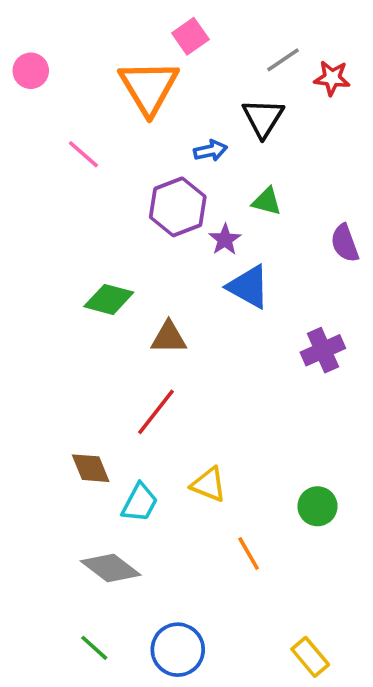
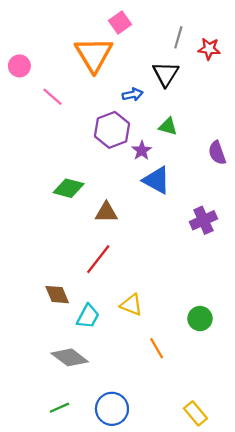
gray line: (283, 60) -> (178, 37), turned -40
pink circle: (31, 71) -> (19, 66), moved
green line: (94, 648) -> (59, 408), turned -66

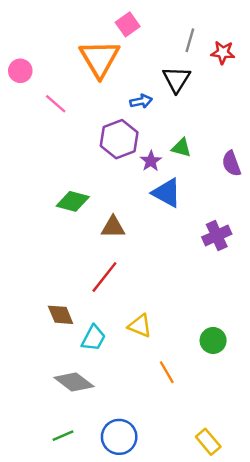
green triangle: (168, 127) -> (181, 148), moved

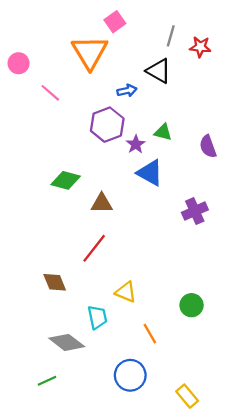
black triangle: (176, 79) -> (159, 71), turned -32
cyan trapezoid: (93, 338) -> (97, 317), moved, turned -40
green line: (63, 436) -> (47, 381), moved
blue circle: (119, 437) -> (130, 375), moved

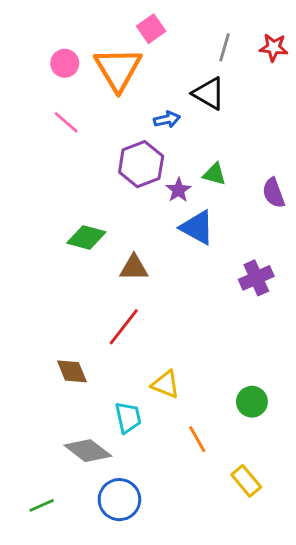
red star: (200, 47) -> (274, 47), moved
pink circle: (19, 63) -> (65, 63), moved
blue circle: (130, 375) -> (119, 500), moved
green line: (47, 381) -> (42, 505), moved
yellow rectangle: (187, 396) -> (246, 481), moved

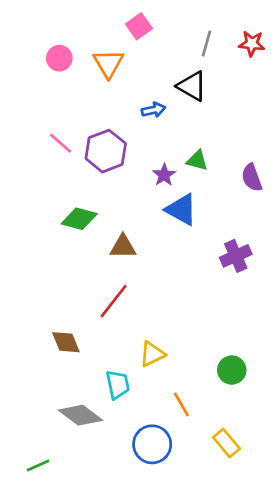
orange triangle: (118, 69) -> (108, 64), size x0.7
pink line: (66, 122) -> (61, 143), moved
purple hexagon: (141, 164) -> (106, 151), moved
yellow triangle: (166, 384) -> (152, 354), turned -48
blue circle: (119, 500) -> (152, 444), moved

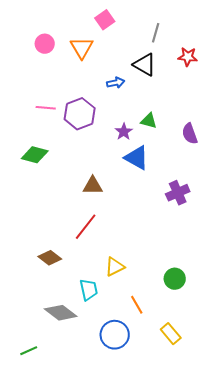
red star: (252, 44) -> (188, 57), moved
pink line: (61, 143) -> (46, 108), turned -36
green diamond: (79, 219) -> (35, 155), moved
brown diamond: (66, 342) -> (50, 258), turned -30

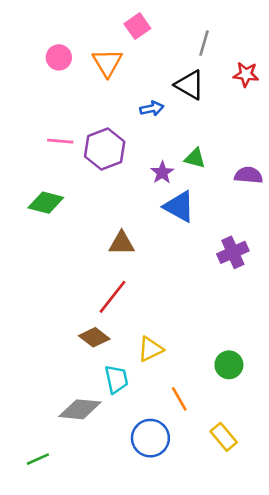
purple semicircle: (190, 134) -> (249, 175), turned 115
brown diamond: (50, 258) -> (94, 337), moved
gray diamond: (61, 313) -> (80, 409), turned -32

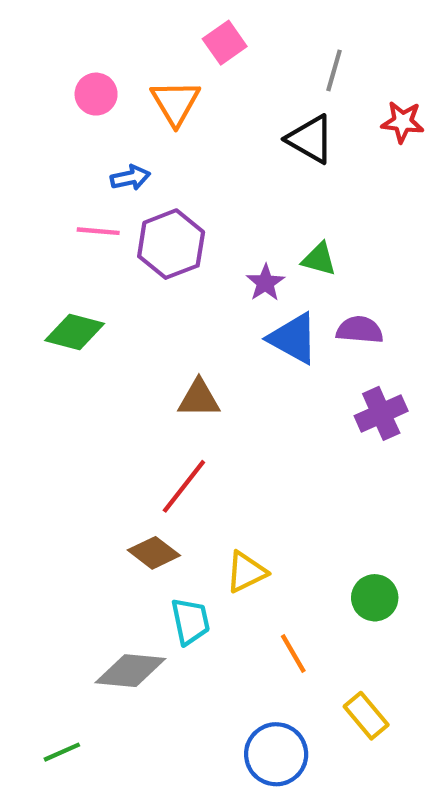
blue arrow: (152, 108) -> (130, 178), moved
purple semicircle: (249, 175) -> (360, 330), moved
blue circle: (150, 438) -> (276, 754), moved

